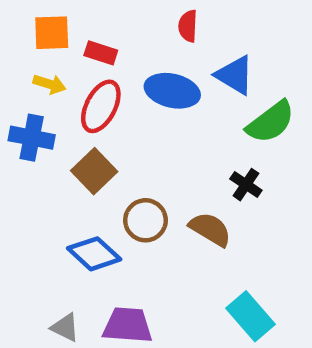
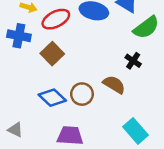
red ellipse: (101, 106) -> (56, 19), turned 36
brown circle: (145, 220) -> (82, 94), moved
gray triangle: (65, 327) -> (15, 130), moved

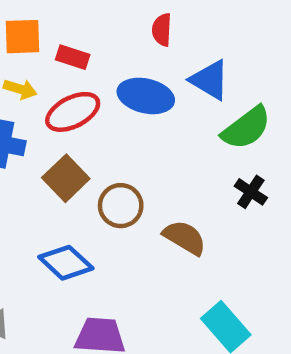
black cross: (133, 61) -> (251, 192), moved
brown circle: (82, 94) -> (121, 206), moved

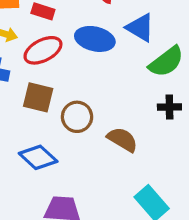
brown square: (66, 178) -> (38, 97), turned -32
black cross: (251, 192) -> (169, 107), turned -35

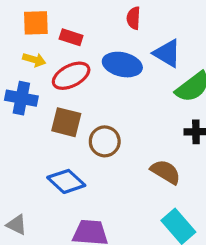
brown semicircle: (122, 140) -> (166, 172), moved

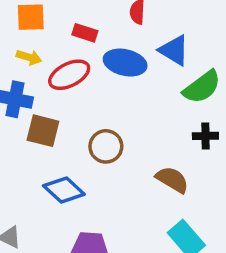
red rectangle: (71, 37) -> (85, 33), moved
brown square: (66, 122) -> (43, 131), moved

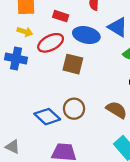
brown square: (43, 131) -> (73, 64), moved
brown circle: (106, 146) -> (74, 109), moved

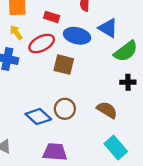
yellow arrow: (25, 32) -> (16, 32), turned -144

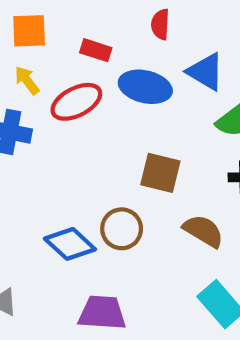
brown square: (64, 65) -> (160, 173), moved

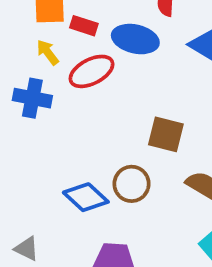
red rectangle: (96, 50) -> (84, 26), moved
blue ellipse: (145, 87) -> (135, 39), moved

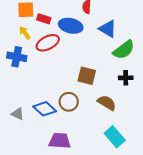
gray triangle: (27, 249) -> (18, 114), moved

